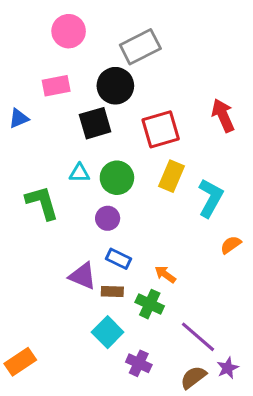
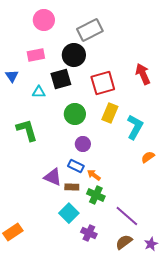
blue triangle: (19, 118) -> (12, 76), turned -40
cyan triangle: (80, 173) -> (39, 92), moved
purple circle: (108, 218) -> (83, 144), moved
orange arrow: (165, 274) -> (94, 175), moved
purple star: (228, 368) -> (151, 244), moved

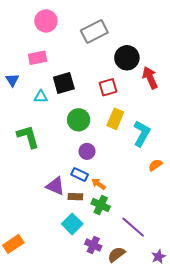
black circle: (74, 55) -> (127, 58), moved
red square: (103, 83) -> (108, 87), size x0.7
brown semicircle: (124, 242) -> (116, 254), moved

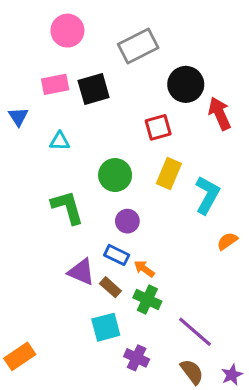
black square: (64, 83) -> (94, 89), moved
green L-shape: (28, 137) -> (67, 207), moved
brown rectangle: (75, 197) -> (110, 287), turned 40
cyan square: (72, 224) -> (106, 327), turned 30
brown semicircle: (116, 254) -> (192, 372), moved, turned 90

